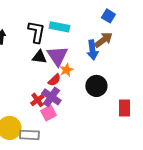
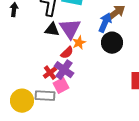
blue arrow: (92, 50) -> (105, 23), turned -150
black circle: (96, 86) -> (112, 43), moved
gray rectangle: (29, 135) -> (45, 96), moved

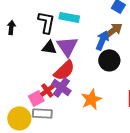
orange star: (79, 43) -> (91, 99), moved, size x1.5
red semicircle: (67, 53) -> (64, 70), size x1.6
pink square: (61, 86) -> (36, 98), moved

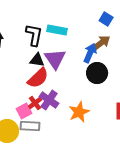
red semicircle: (64, 70) -> (38, 78), moved

